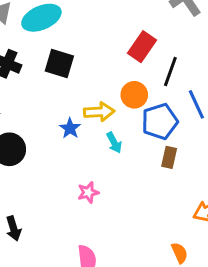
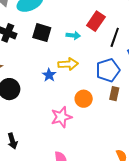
orange circle: (134, 95) -> (84, 99), moved
cyan arrow: (114, 143) -> (73, 35), moved, turned -56
pink star: (88, 192) -> (61, 117), size x1.5

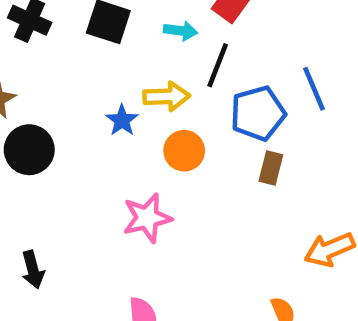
black line: (115, 37) -> (218, 65), moved
orange circle: (84, 99) -> (184, 151), moved

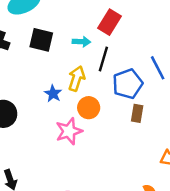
yellow arrow: (167, 96) -> (77, 79), turned -65
pink star: (147, 218) -> (69, 131), moved

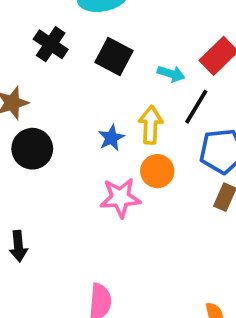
yellow arrow: (77, 79) -> (151, 125), turned -30

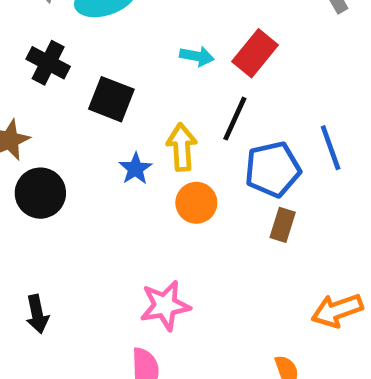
black square: (114, 56) -> (111, 99), moved
cyan arrow: (171, 74) -> (197, 56), moved
pink star: (120, 198) -> (165, 305), moved

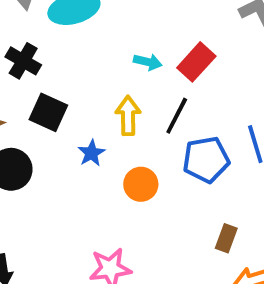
black square: (111, 99) -> (48, 112), moved
yellow arrow: (182, 147) -> (128, 116), moved
brown rectangle: (283, 225) -> (226, 238), moved

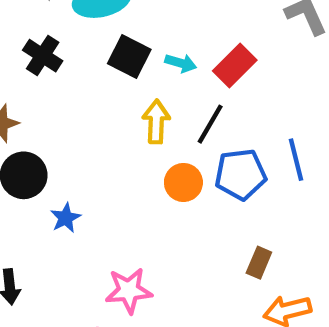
black square: (48, 112) -> (129, 56), moved
blue star: (91, 153) -> (66, 218), moved
orange circle: (141, 184) -> (183, 182), moved

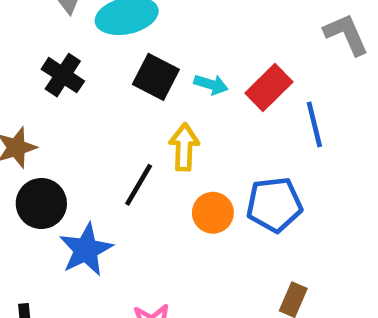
black line: (210, 124) -> (139, 185), moved
blue line: (296, 160) -> (314, 124), moved
blue star: (66, 218) -> (86, 250), size x1.6

